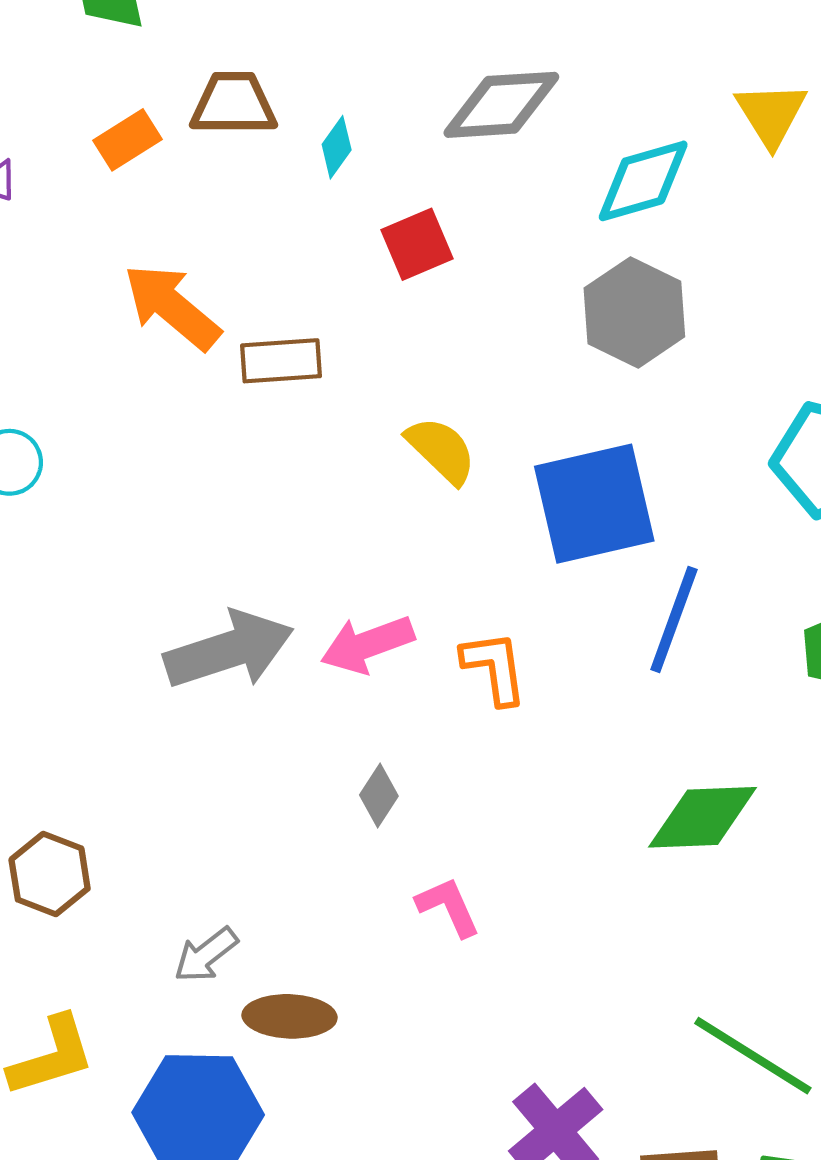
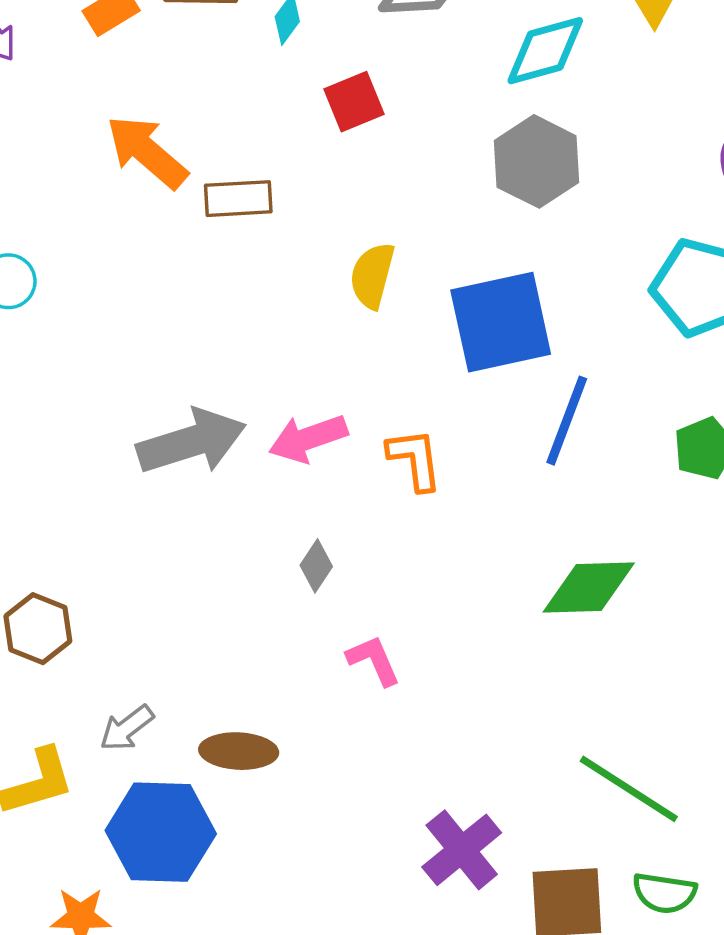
yellow semicircle: (441, 450) -> (372, 275), turned -120
gray arrow: (206, 955) -> (127, 728), moved

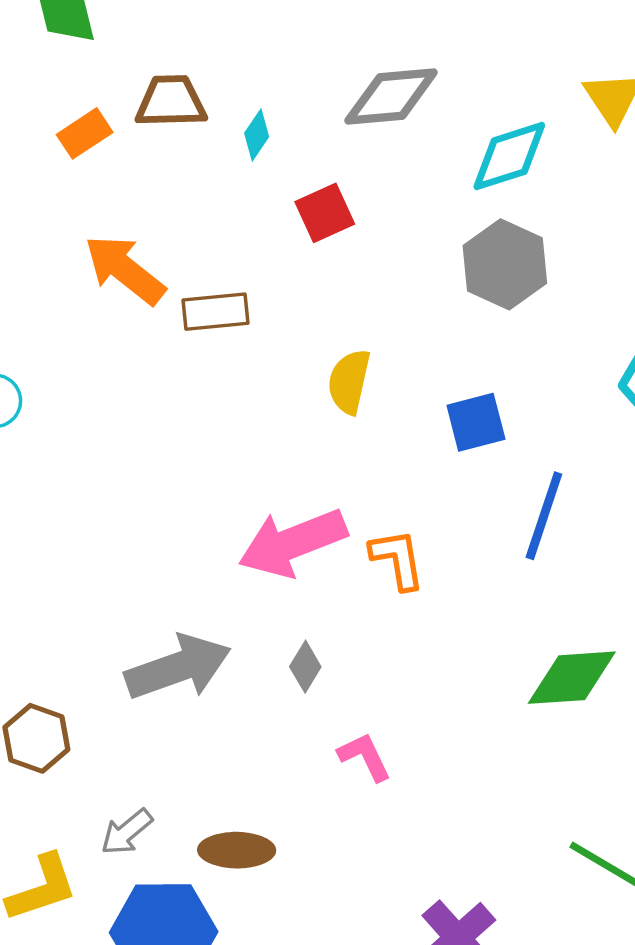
blue square: (501, 322) -> (476, 422), size x0.6
pink arrow: (308, 438) -> (293, 543), size x1.4
gray arrow: (191, 442) -> (178, 667), moved

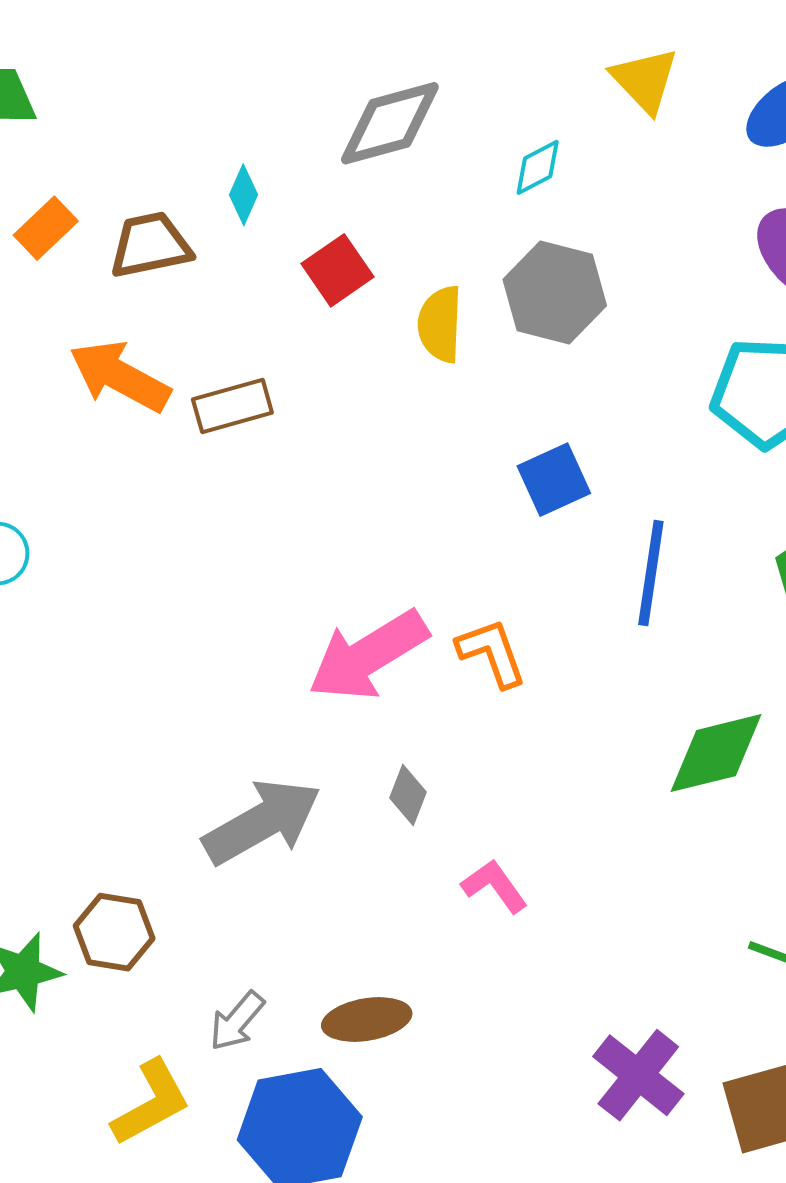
brown trapezoid: (171, 101) -> (150, 245), moved
cyan diamond: (509, 156) -> (538, 167), size x0.6
yellow semicircle: (349, 382) -> (440, 324), moved

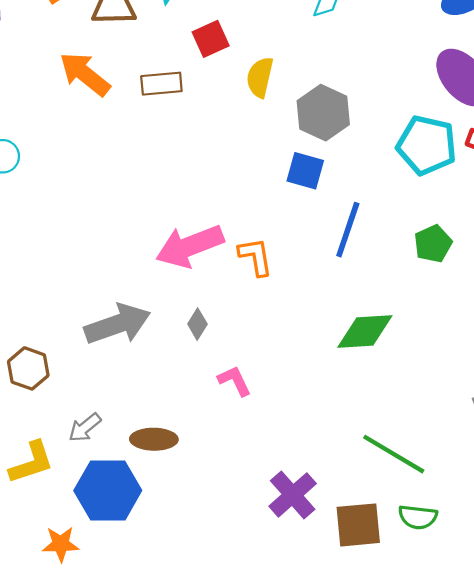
gray hexagon: (555, 293) -> (323, 113), moved
brown rectangle: (232, 406) -> (161, 84), moved
blue square: (554, 480) -> (305, 171), turned 30

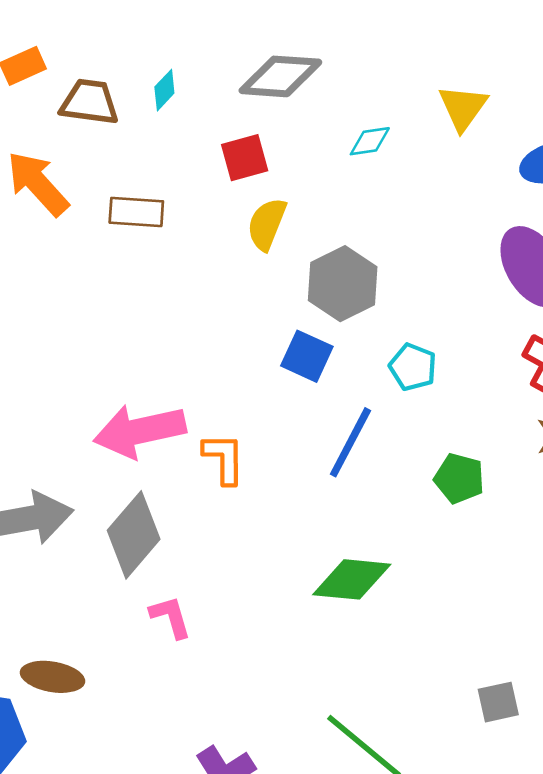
red square: (211, 39) -> (245, 158), moved
cyan pentagon: (427, 145) -> (413, 367), moved, size x0.6
green pentagon: (433, 244) -> (459, 478), turned 30
gray diamond: (197, 324) -> (134, 535), size x2.0

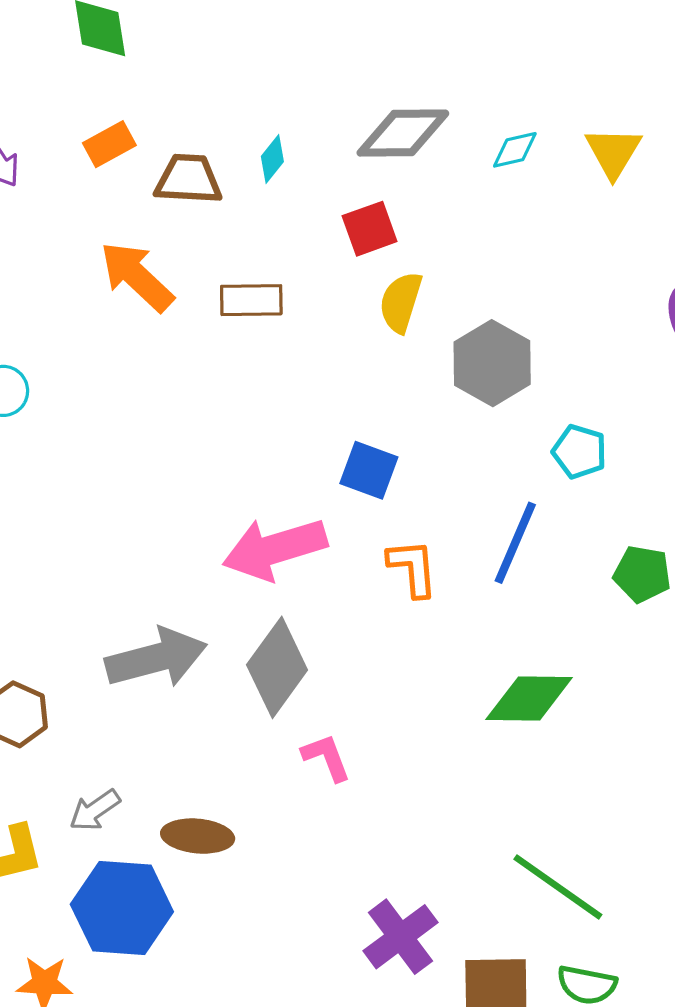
cyan diamond: (370, 141) -> (515, 150), moved
blue square: (307, 356) -> (369, 470), moved
orange L-shape: (224, 459) -> (413, 568), moved

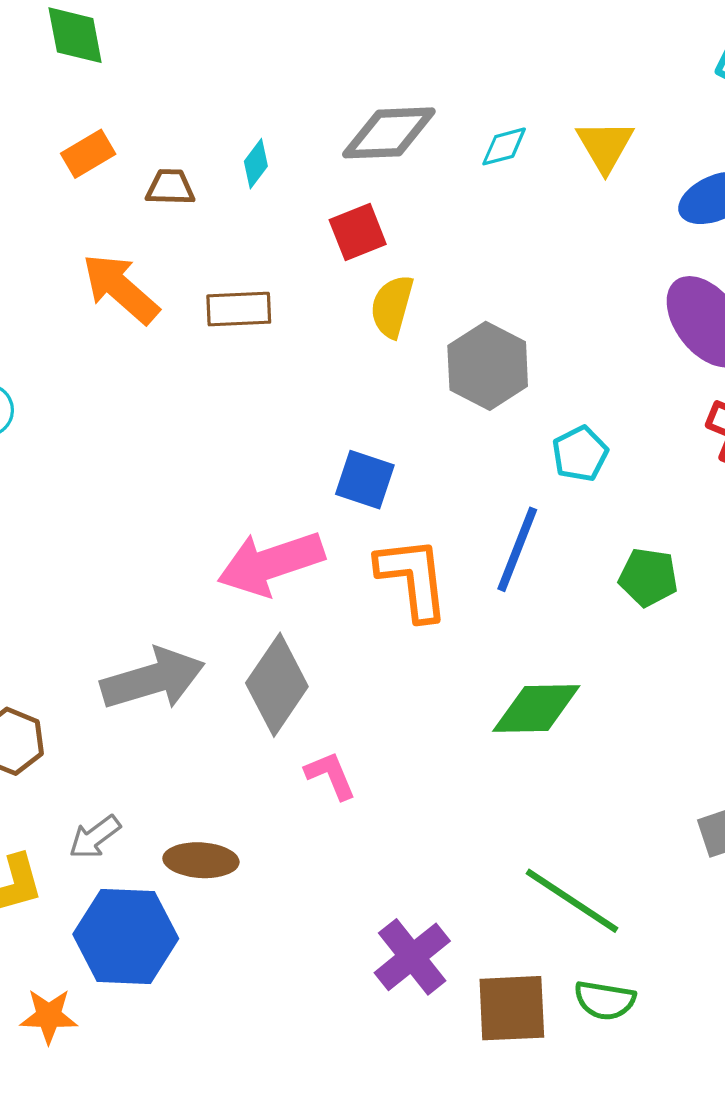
brown trapezoid: (188, 179) -> (170, 187), size x0.7
cyan pentagon: (579, 452) -> (580, 454), turned 30
orange L-shape: (413, 568) -> (413, 578), size x1.4

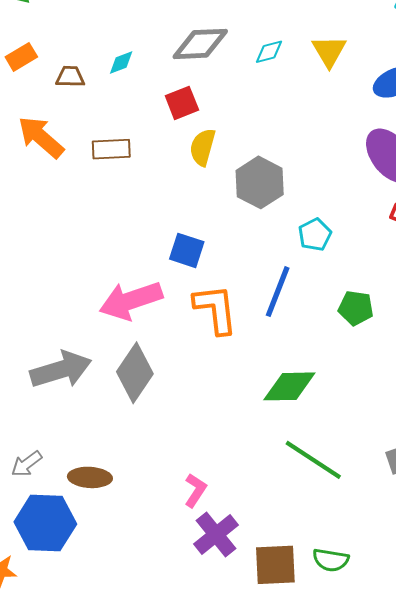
cyan diamond: (256, 164) -> (121, 63), turned 32
pink L-shape: (330, 775) -> (195, 490), moved, turned 56
green line: (572, 901) -> (313, 460), moved

